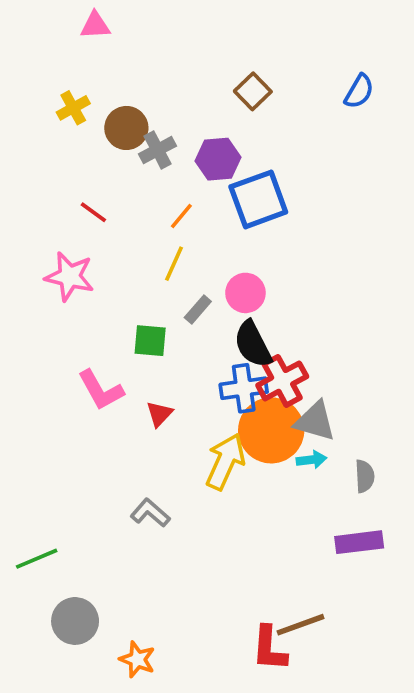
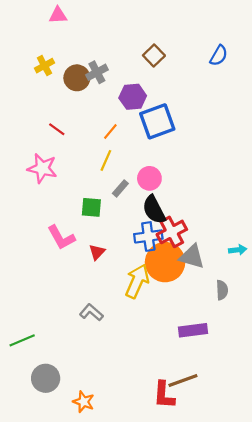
gray cross: (158, 150) -> (97, 72), moved
cyan arrow: (311, 460) -> (238, 250), moved
purple rectangle: (359, 542) -> (193, 330), moved

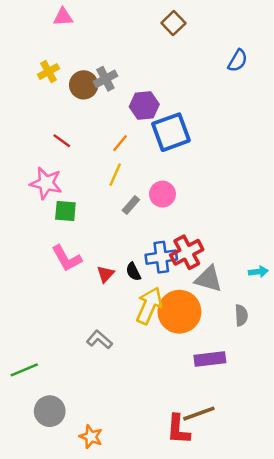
brown square: (154, 56) -> (173, 23), moved
green square: (91, 207) -> (65, 211), moved
black semicircle: (154, 210) -> (133, 272), moved, size x0.6
orange circle: (165, 262) -> (179, 312), moved

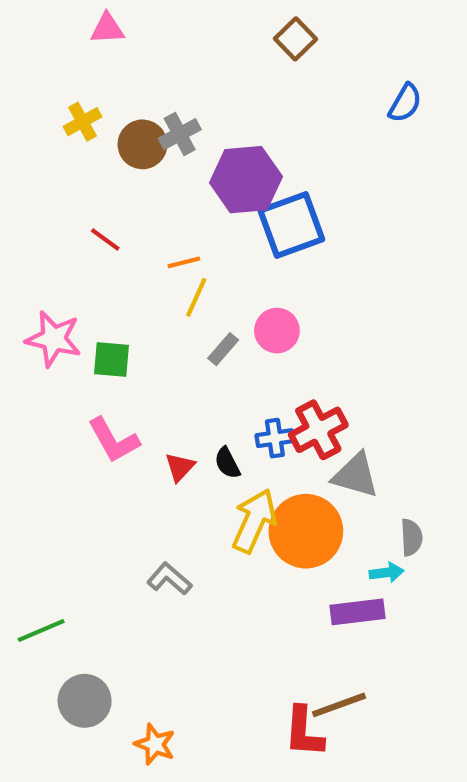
purple hexagon: (144, 106) -> (246, 180), size x1.4
orange line: (120, 143) -> (184, 262), moved, turned 36
pink star: (46, 183) -> (54, 339), moved
blue cross: (161, 257) -> (275, 438), size x0.7
cyan arrow: (258, 272) -> (387, 573), moved

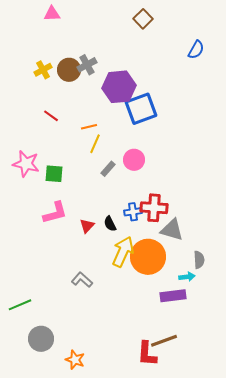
yellow cross: (82, 122) -> (43, 70), moved
red cross: (318, 430) -> (154, 208), turned 32
pink L-shape: (114, 440) -> (55, 213), turned -76

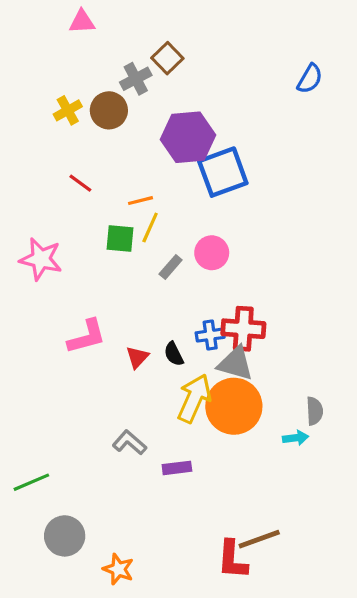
brown square: (143, 19) -> (167, 58), moved
gray cross: (87, 65) -> (136, 79), moved
green square: (54, 174) -> (120, 239), moved
gray triangle: (172, 230) -> (235, 364), moved
purple rectangle: (173, 296) -> (177, 468), moved, size x0.7

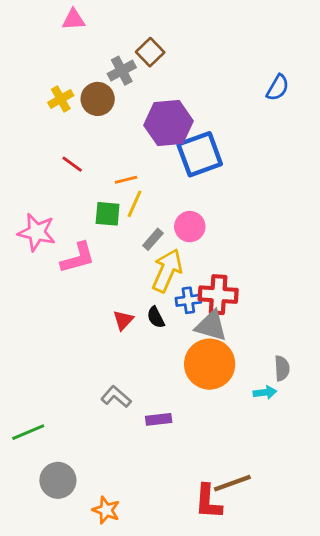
blue semicircle: (310, 79) -> (278, 88), moved
pink L-shape: (87, 337) -> (78, 258), moved
yellow arrow: (194, 398) -> (167, 271), moved

